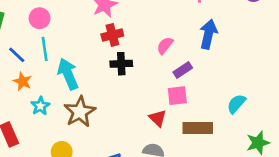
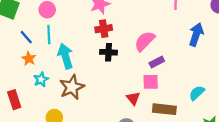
blue arrow: (208, 34) -> (196, 34), moved
pink semicircle: (165, 46) -> (145, 41), size x1.5

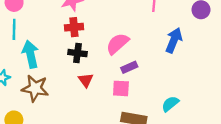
brown star: (72, 87) -> (35, 88), turned 30
red triangle: (133, 98) -> (86, 80), moved

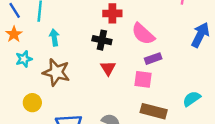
red cross: (74, 27) -> (112, 13), moved
pink semicircle: (117, 44) -> (143, 34), turned -100
cyan arrow: (30, 54) -> (54, 37), size x0.6

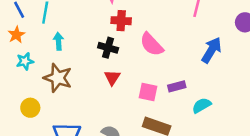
purple rectangle: (153, 59) -> (177, 86), moved
cyan semicircle: (192, 99) -> (202, 105), moved

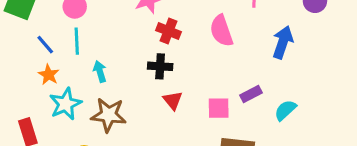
red cross: (121, 21) -> (169, 31), turned 30
pink semicircle: (152, 44) -> (221, 31), moved, turned 36
cyan star: (25, 61) -> (66, 104), size x1.5

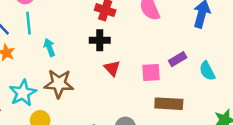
cyan star: (66, 104) -> (23, 93), moved
cyan semicircle: (285, 110) -> (207, 71), turned -72

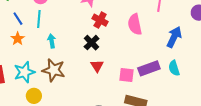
black cross: (100, 40) -> (92, 43), turned 35
purple rectangle: (178, 59) -> (149, 68), size x1.5
cyan semicircle: (207, 71) -> (174, 68), moved

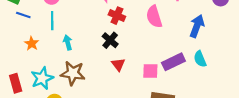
blue line: (18, 19) -> (23, 15), moved, turned -32

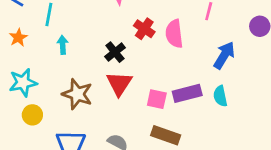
red cross: (117, 16) -> (144, 29), moved
red triangle: (118, 64) -> (119, 84), size x1.5
brown star: (73, 73) -> (77, 94), moved

